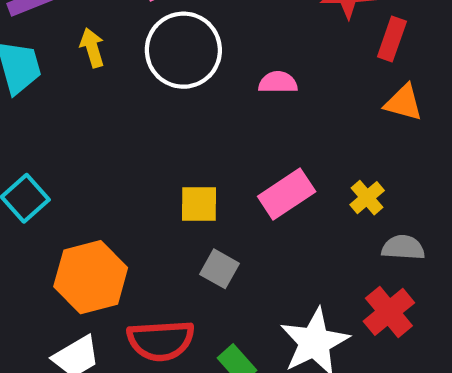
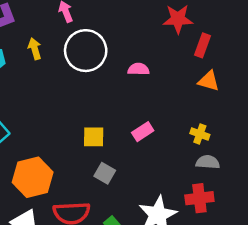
pink rectangle: (287, 194) -> (143, 132), size x0.7
yellow cross: (367, 198) -> (200, 134), moved, turned -30
red cross: (389, 312) -> (199, 198), turned 32

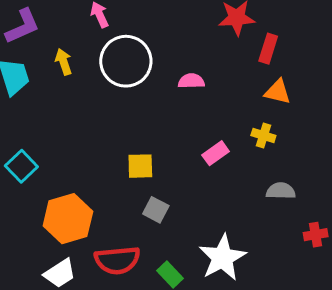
pink rectangle: (143, 132) -> (216, 153), moved
yellow cross: (200, 134) -> (263, 136), moved
red cross: (199, 198) -> (316, 235), moved, size x0.7

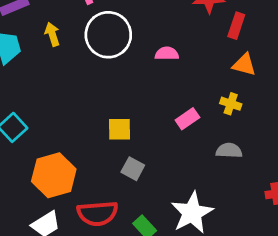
gray semicircle: (281, 191) -> (229, 151), moved

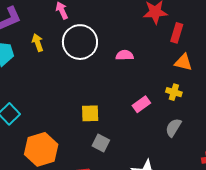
gray semicircle: (229, 151) -> (173, 128), turned -60

